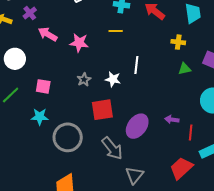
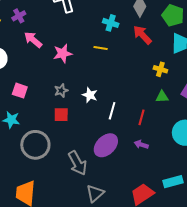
pink star: (79, 43) -> (63, 53), turned -30
white line: (136, 65) -> (112, 111), moved
red square: (102, 110) -> (61, 115), moved, size x0.7
red line: (191, 133) -> (141, 117), moved

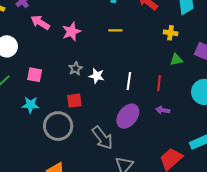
yellow line: (101, 48) -> (115, 30), moved
white star: (90, 95) -> (97, 76), moved
red square: (61, 115) -> (74, 101), moved

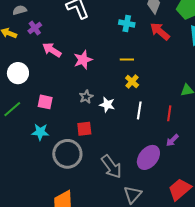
yellow cross: (171, 33) -> (132, 81), moved, turned 32
purple arrow: (163, 110) -> (172, 140), turned -56
purple ellipse: (128, 116) -> (148, 157), moved

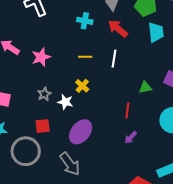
yellow cross: (132, 81) -> (82, 86), moved
white line: (139, 110) -> (114, 59), moved
purple ellipse: (148, 157) -> (81, 132), moved

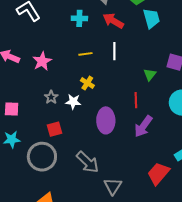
green triangle: (145, 87) -> (150, 74), turned -32
purple ellipse: (81, 132) -> (106, 120), moved, turned -30
purple arrow: (131, 137) -> (143, 126), size x1.6

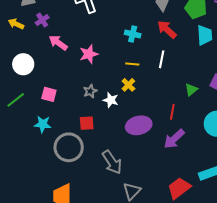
cyan cross: (79, 18) -> (133, 34), moved
yellow line: (85, 54) -> (132, 64), moved
purple ellipse: (106, 120) -> (139, 125), turned 65

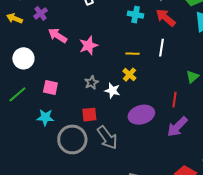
cyan cross: (133, 34) -> (136, 15), moved
gray arrow: (112, 162) -> (107, 138), moved

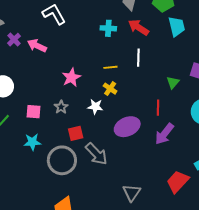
pink arrow: (58, 35) -> (37, 46), moved
pink star: (88, 46) -> (71, 77), moved
gray star: (91, 83) -> (61, 107), moved

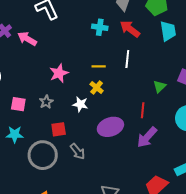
gray arrow: (96, 154) -> (78, 151), size x0.7

